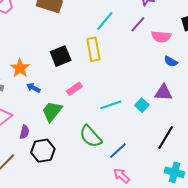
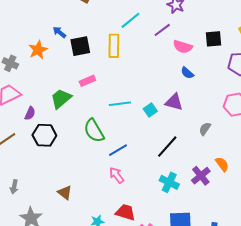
blue arrow: (33, 88) -> (59, 32), moved

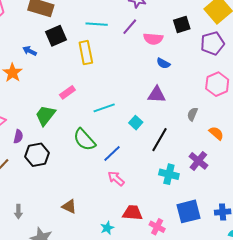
cyan line: (130, 20) -> (97, 24), turned 55
black square: (80, 46) -> (56, 36), moved
cyan square: (150, 110) -> (136, 123), moved
orange semicircle: (222, 164) -> (216, 133), moved

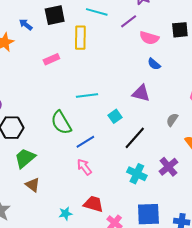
pink rectangle: (67, 92) -> (51, 59), moved
green trapezoid: (45, 115) -> (25, 158), moved

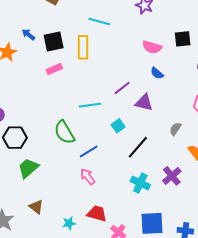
black square: (55, 15) -> (54, 42), moved
purple line: (129, 21) -> (122, 88), moved
brown triangle: (33, 185) -> (36, 207), moved

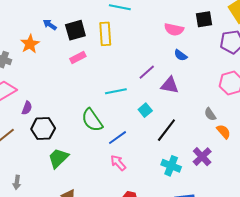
gray semicircle: (175, 129) -> (210, 114), moved, turned -64

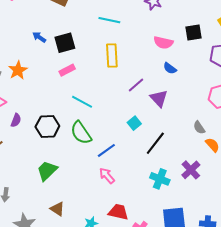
yellow rectangle: (105, 34) -> (112, 55), moved
orange star: (30, 44) -> (18, 70), moved
purple triangle: (170, 85) -> (159, 98), turned 36
cyan line: (116, 91) -> (82, 102), moved, turned 40
black hexagon: (43, 129) -> (47, 126), moved

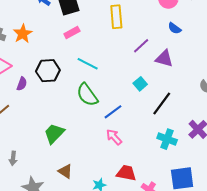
purple triangle: (159, 98) -> (164, 59), turned -30
black hexagon: (47, 126) -> (48, 71), moved

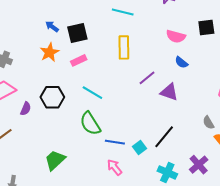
orange star: (23, 34) -> (50, 52), moved
cyan square: (140, 84) -> (139, 147), moved
blue line: (113, 112) -> (115, 142), turned 42

